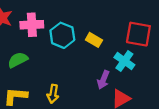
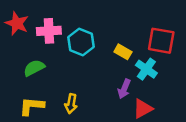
yellow rectangle: (94, 40) -> (123, 52), moved

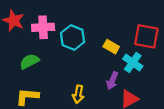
yellow arrow: (71, 104) -> (78, 94), moved

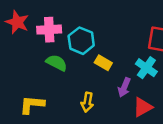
yellow rectangle: (111, 47) -> (103, 63), moved
green semicircle: (29, 61) -> (57, 63), moved, turned 54

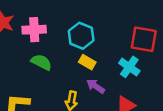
cyan hexagon: (81, 41) -> (81, 36), moved
purple arrow: (124, 87) -> (96, 86), moved, turned 102

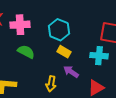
cyan cross: (129, 67) -> (99, 56), turned -30

